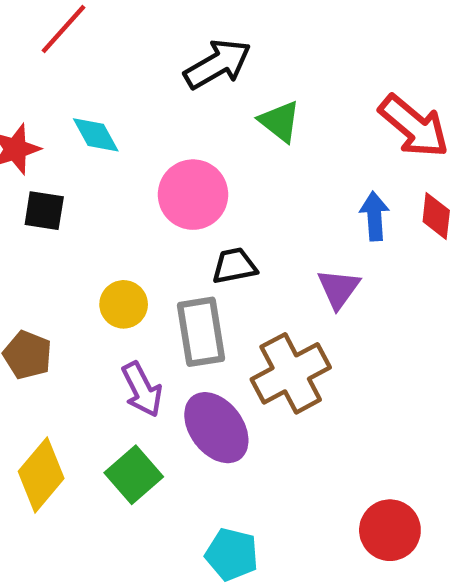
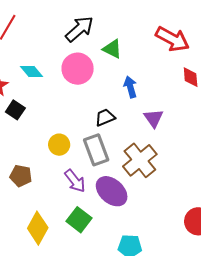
pink circle: (193, 195) -> (78, 69), moved
black square: (44, 211) -> (15, 110), turned 36
blue arrow: (374, 216) -> (130, 87), moved

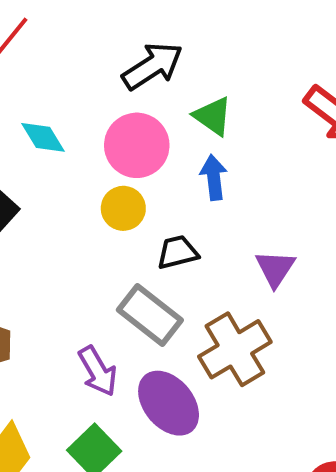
blue arrow: (130, 87) -> (214, 177), moved
yellow circle: (59, 145) -> (123, 208), moved
gray rectangle: (96, 150) -> (150, 315), turned -40

